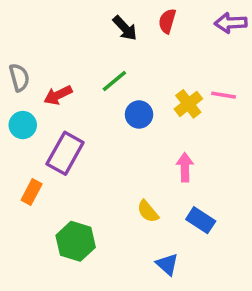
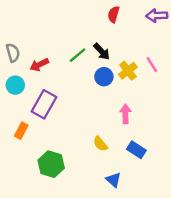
black arrow: (125, 28) -> (102, 52), moved
pink line: (224, 95) -> (152, 65), turned 49
blue circle: (139, 114) -> (104, 77), moved

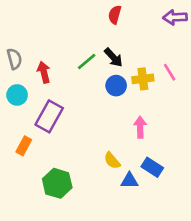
red semicircle: (114, 14) -> (115, 15), moved
red arrow: (39, 65) -> (44, 72), turned 102
yellow cross: (128, 71) -> (143, 79), turned 30
blue triangle: (114, 180) -> (129, 181), moved, turned -42

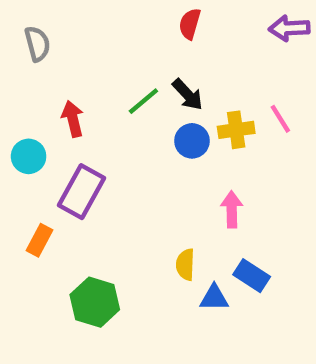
gray semicircle: (14, 59) -> (37, 44), moved
yellow semicircle: (112, 161) -> (185, 265), turned 42

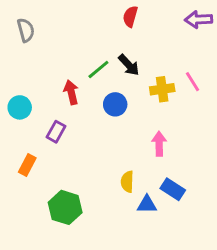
red arrow: (73, 119) -> (71, 92), moved
blue circle: (192, 141) -> (115, 104), moved
purple rectangle: (82, 192) -> (56, 132), size x0.6

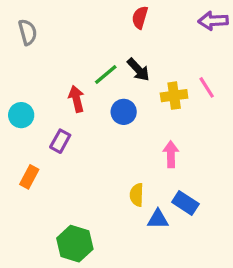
green hexagon: (65, 207) -> (75, 244), moved

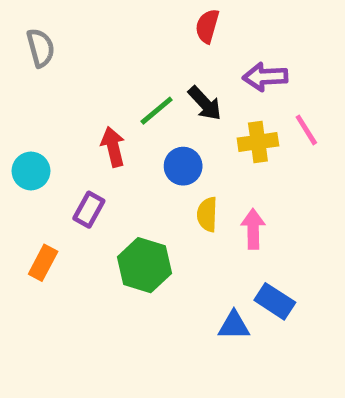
purple arrow: (213, 21) -> (265, 77), moved
yellow semicircle: (137, 195) -> (207, 214), moved
green hexagon: (75, 244) -> (144, 265), moved

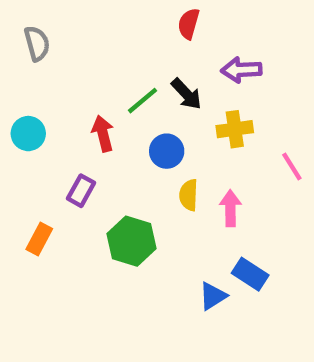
pink line: (306, 130) -> (292, 166), moved
cyan circle: (31, 171) -> (28, 134), moved
blue triangle: (234, 326) -> (213, 296), turned -32

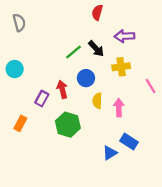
red arrow: (103, 134) -> (62, 89), moved

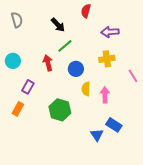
black arrow: (96, 49) -> (58, 25), moved
red arrow: (62, 89) -> (48, 63), moved
purple rectangle: (42, 98) -> (28, 87), moved
blue triangle: (110, 153) -> (97, 135), turned -32

